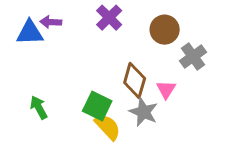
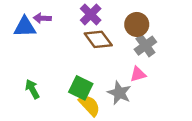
gray cross: (193, 57) -> (145, 46), moved
brown diamond: (135, 80) -> (98, 39), moved, turned -52
pink triangle: (166, 89) -> (138, 74), turned 42

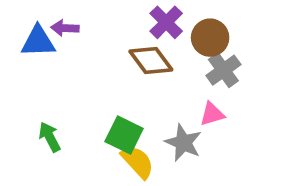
purple cross: (91, 14) -> (166, 22), moved

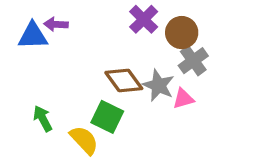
brown diamond: (151, 61) -> (124, 80), moved
gray star: (183, 143) -> (159, 85), moved
yellow semicircle: (137, 162) -> (84, 140), moved

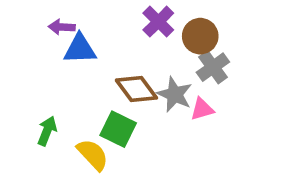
blue triangle: (33, 36) -> (80, 49), moved
green arrow: (43, 119) -> (47, 131), turned 50

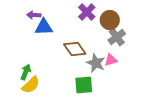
gray star: (175, 94) -> (96, 63), moved
green square: (118, 129) -> (84, 85), moved, turned -30
yellow semicircle: (93, 155) -> (31, 85), moved, turned 90

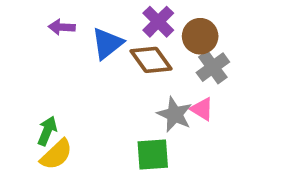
blue triangle: (44, 27) -> (107, 43), moved, turned -36
brown diamond: (75, 49) -> (151, 60), moved
pink triangle: (111, 60) -> (202, 109), turned 48

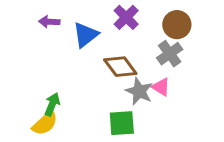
brown circle: (200, 36) -> (177, 25), moved
brown diamond: (151, 60) -> (120, 67), moved
green arrow: (47, 131) -> (52, 104), moved

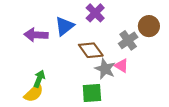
purple arrow: (49, 22) -> (36, 35), moved, size x1.5
brown circle: (177, 25) -> (149, 26), moved

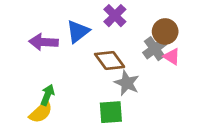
brown circle: (149, 26) -> (165, 31), moved
pink triangle: (122, 66) -> (172, 57), moved

